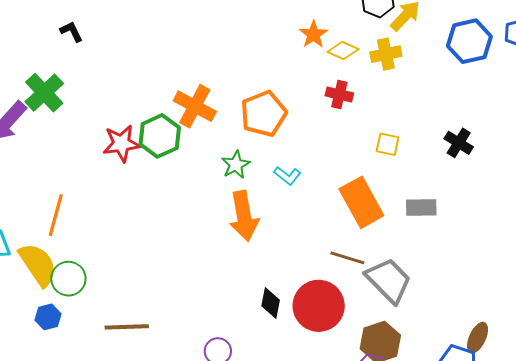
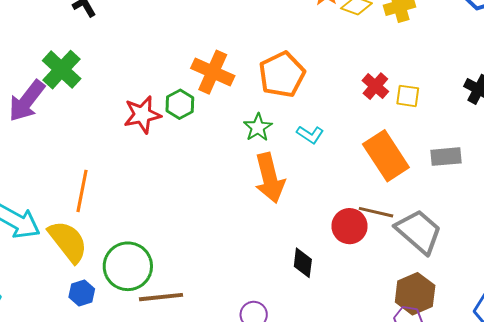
red cross: (339, 94) -> (375, 86), moved, turned 32
green hexagon: (160, 136) -> (180, 104), size x0.7
green circle: (68, 279) -> (128, 266), moved, size x1.4
red circle: (319, 306) -> (349, 226), moved, size x0.7

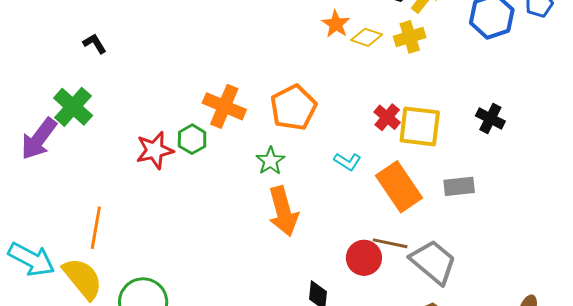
yellow square: (408, 96) -> (420, 126), size x1.8
cyan L-shape: (310, 135) -> (348, 162), moved

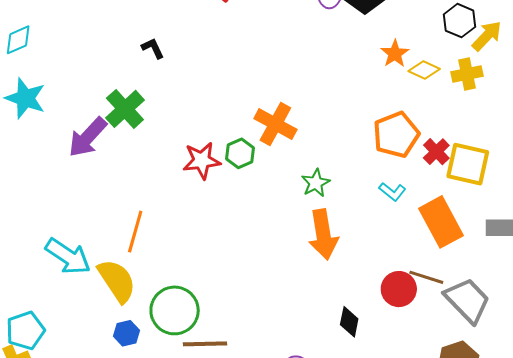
orange pentagon: (293, 107) -> (396, 135), moved

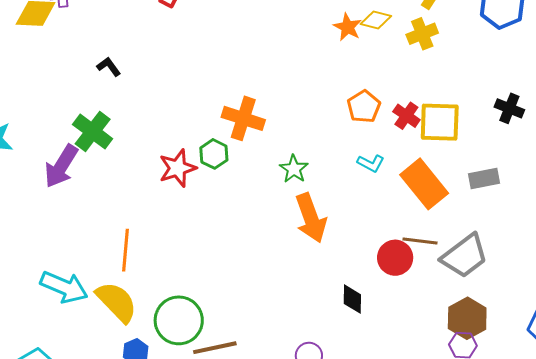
yellow diamond: (424, 70) -> (376, 20), moved
orange pentagon: (396, 135) -> (364, 107), size x0.7
gray trapezoid: (467, 300) -> (465, 256), turned 108

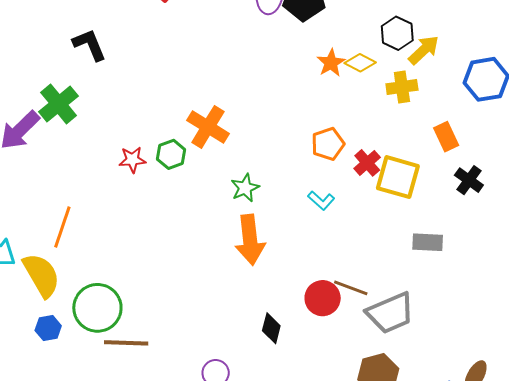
black L-shape: (109, 67) -> (90, 45), size x1.5
red star: (178, 168) -> (132, 160), size x0.7
orange rectangle: (424, 184) -> (446, 137), moved, size x0.6

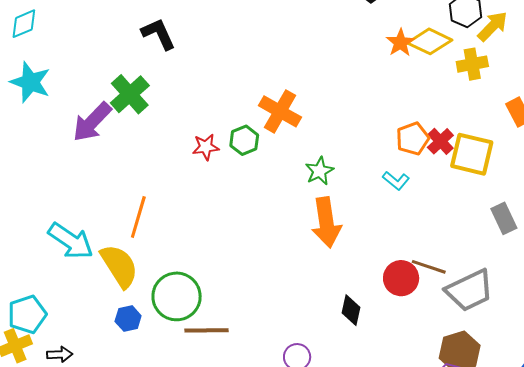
yellow diamond: (360, 63) -> (430, 41), size x1.4
orange pentagon: (328, 144) -> (413, 139), moved
gray rectangle: (428, 242) -> (504, 218), turned 64

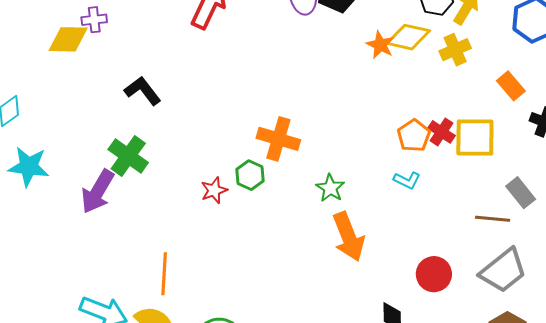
brown line: (429, 267) -> (493, 219), moved

